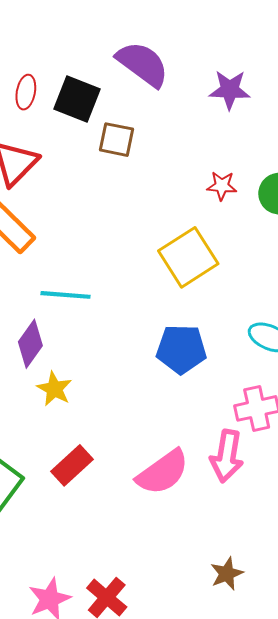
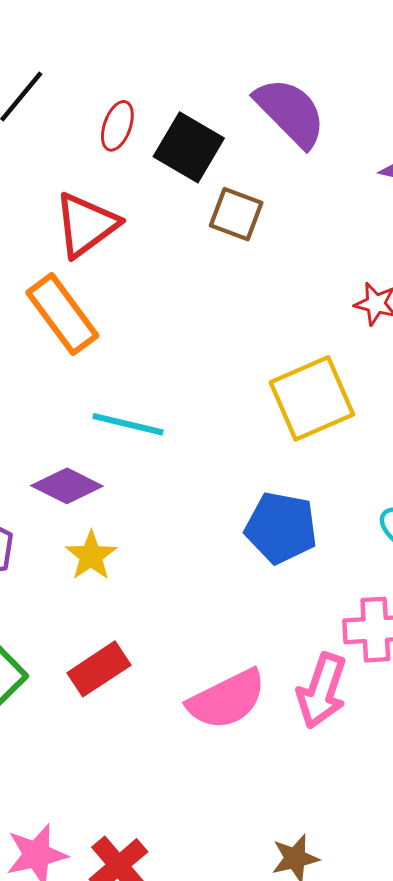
purple diamond: (30, 344) -> (67, 486), turned 72

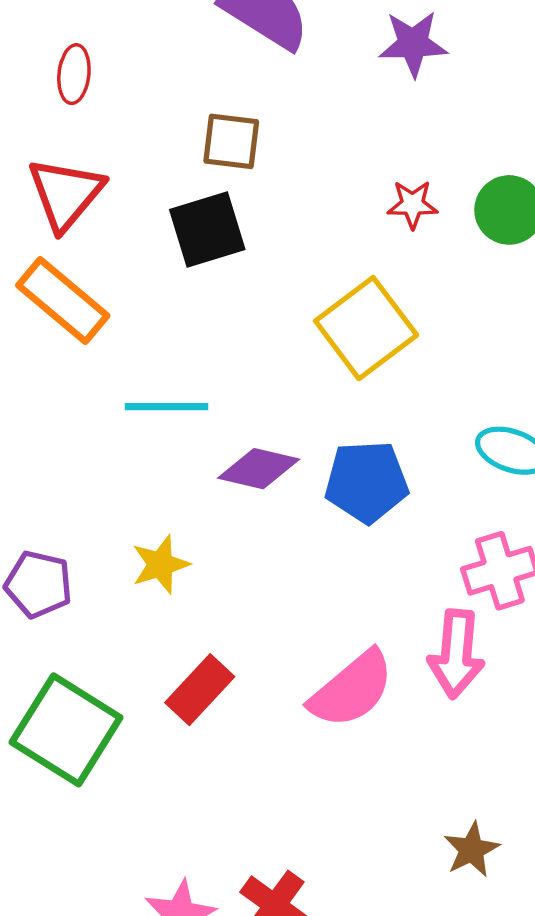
black square: (189, 147) -> (207, 229), moved, turned -34
purple diamond: (67, 486) -> (259, 469), moved
yellow star: (91, 556) -> (160, 564), turned 30

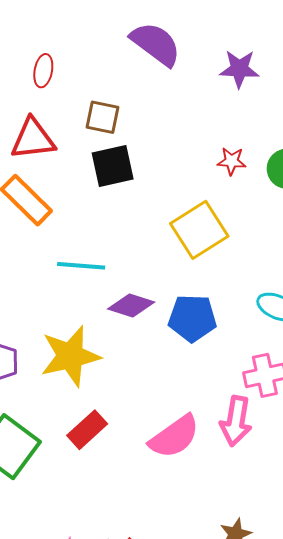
brown square: (231, 141) -> (102, 117), moved
red triangle: (66, 194) -> (33, 139), turned 39
yellow star: (160, 564) -> (70, 356), size x1.8

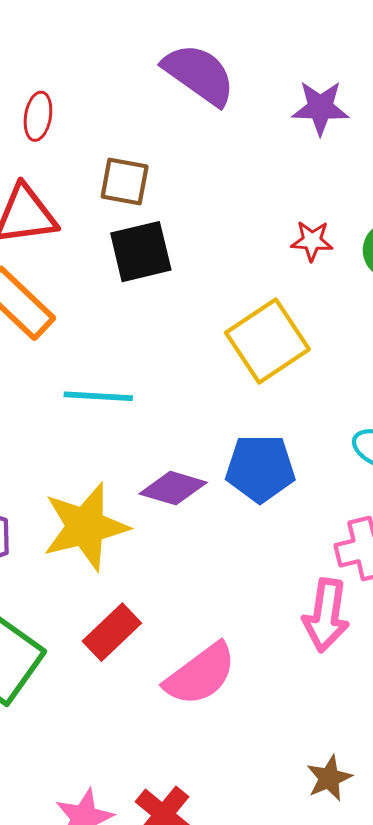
purple diamond: (131, 306) -> (173, 488), moved
pink semicircle: (174, 437) -> (200, 674), moved

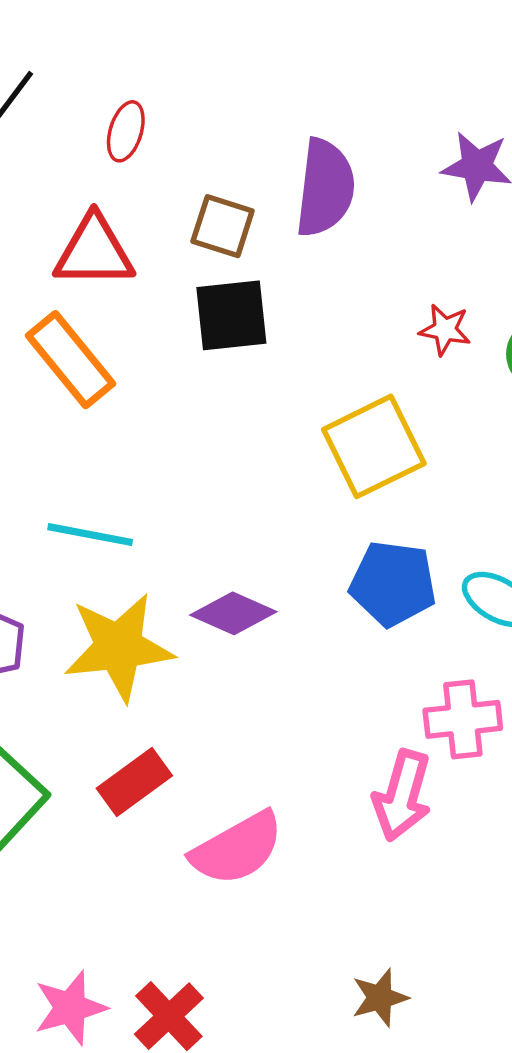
purple semicircle: (199, 74) -> (325, 188), moved, turned 54
cyan line: (98, 396) -> (90, 535), moved
blue pentagon: (260, 468) -> (393, 583), moved

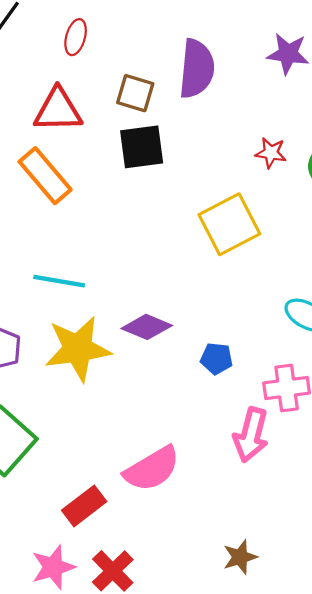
blue pentagon: (393, 583) -> (217, 359), moved, size x0.6
red rectangle: (134, 782) -> (84, 506), moved

